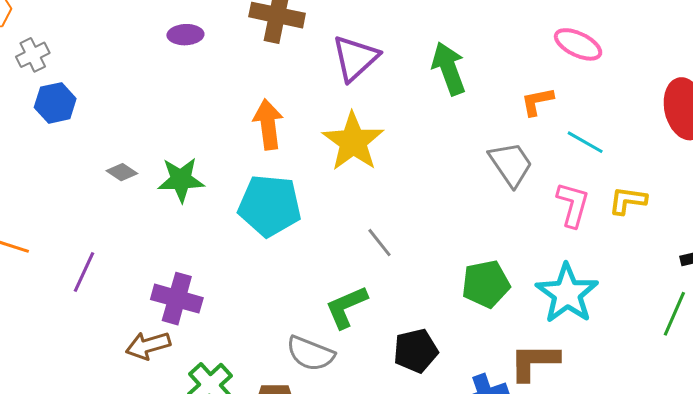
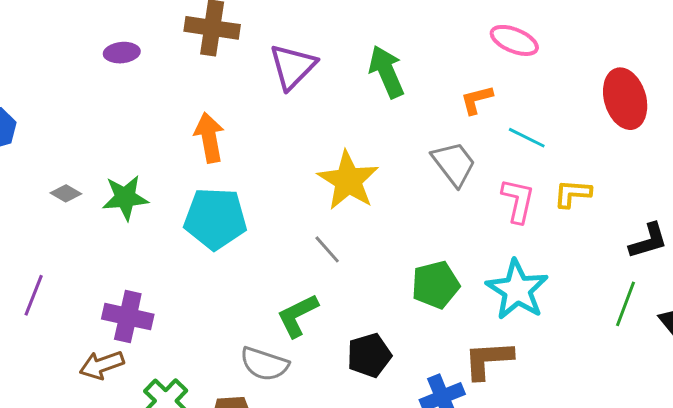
yellow star: (353, 142) -> (348, 181), moved

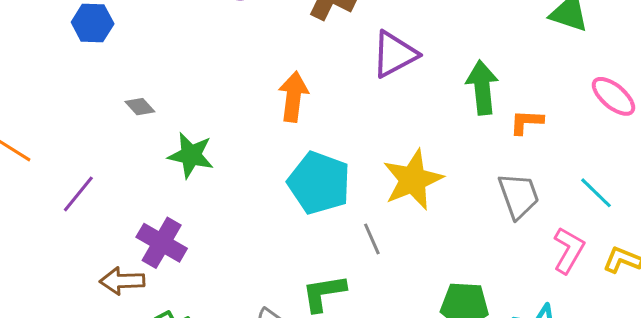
orange L-shape: (477, 100) -> (526, 122), moved
green star: (125, 198) -> (191, 155), moved
cyan pentagon: (215, 219) -> (319, 183), moved

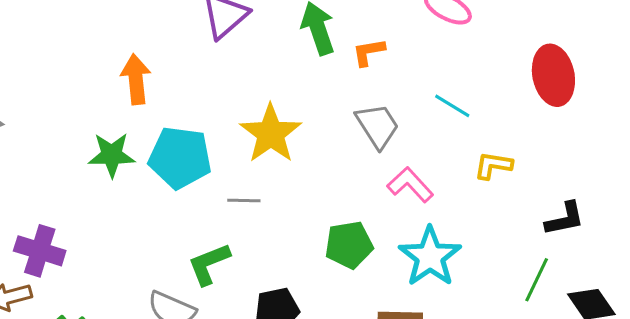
green star: (191, 155) -> (112, 155), moved
gray line: (372, 239) -> (244, 201), turned -52
pink L-shape: (569, 250) -> (410, 185), moved, turned -60

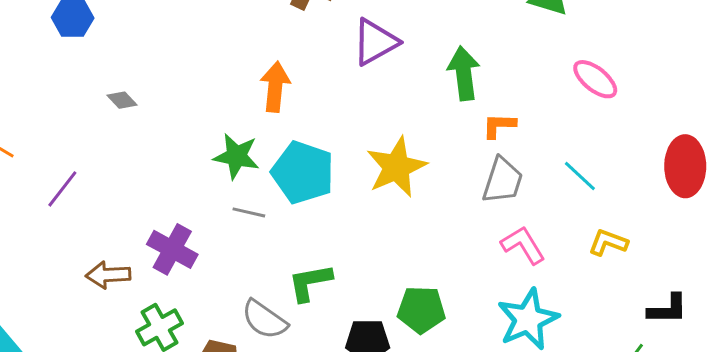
orange L-shape: (369, 52) -> (499, 126), moved
gray trapezoid: (377, 126) -> (503, 181), turned 39
gray line: (244, 201) -> (249, 212), moved
green pentagon: (349, 245) -> (421, 310), moved
purple cross: (40, 251) -> (172, 249), moved

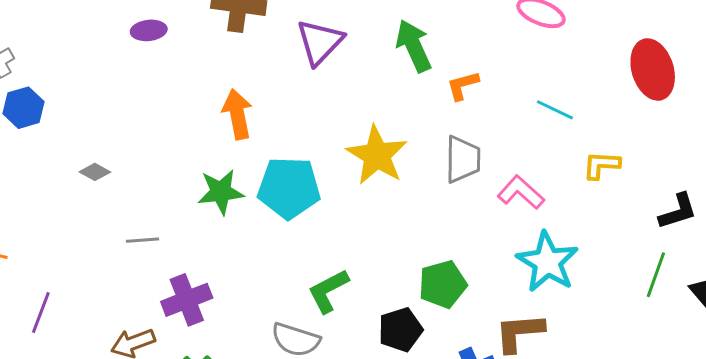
gray trapezoid: (503, 181) -> (463, 159), moved
purple line: (62, 189) -> (41, 313), moved
gray line: (249, 212) -> (143, 240), moved
purple cross: (172, 249) -> (187, 300), turned -33

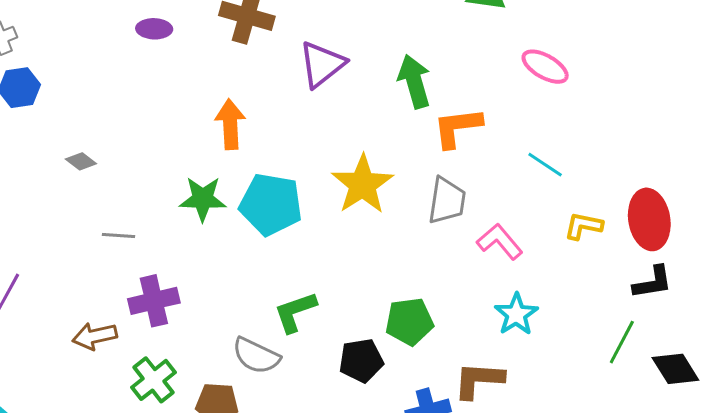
red ellipse: (653, 69) -> (649, 219), moved
orange L-shape: (463, 85) -> (457, 127), size x1.5
cyan star: (547, 262) -> (516, 314), size x0.7

